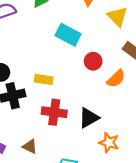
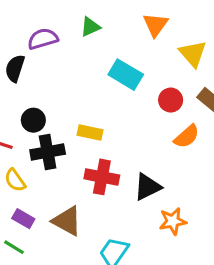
red circle: (93, 61) -> (171, 100), moved
orange star: (109, 142) -> (173, 221), turned -30
brown triangle: (30, 146) -> (67, 221), size x1.5

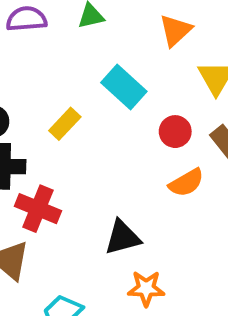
yellow rectangle: (90, 133) -> (65, 124), moved, turned -70
red cross: (102, 177) -> (38, 209), moved

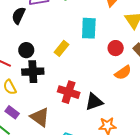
cyan rectangle: (124, 87) -> (89, 28), turned 55
red cross: (38, 209) -> (69, 92), moved

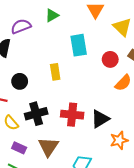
yellow rectangle: (61, 48) -> (55, 72), turned -35
black cross: (33, 72) -> (36, 114), moved
brown triangle: (40, 117) -> (48, 147), turned 40

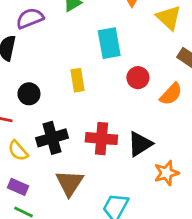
red circle: (110, 59) -> (138, 78), moved
purple rectangle: (19, 148) -> (18, 187), moved

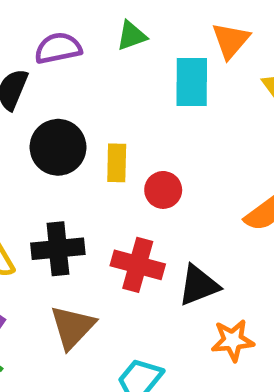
cyan rectangle: (109, 43) -> (192, 82), moved
red circle: (138, 78) -> (163, 190), moved
black circle: (29, 94) -> (58, 147), moved, size x1.5

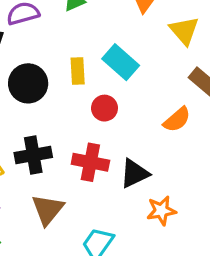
cyan rectangle: (192, 82) -> (121, 62), moved, turned -45
yellow rectangle: (117, 163) -> (78, 71), moved

